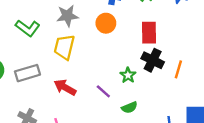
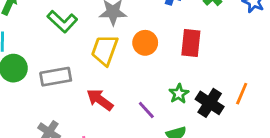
orange circle: (106, 23) -> (145, 43), moved
red rectangle: (149, 33) -> (191, 43), moved
black cross: (153, 60) -> (210, 103), moved

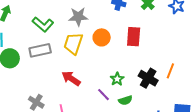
gray rectangle: (56, 77) -> (40, 50), moved
green star: (179, 94) -> (117, 79), moved
purple line: (146, 110) -> (104, 95), moved

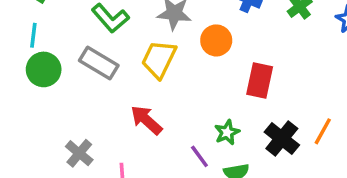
orange circle: (102, 37) -> (216, 40), moved
red rectangle: (134, 37) -> (260, 81), moved
gray rectangle: (40, 50) -> (99, 63), turned 35

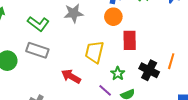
orange circle: (216, 40) -> (113, 17), moved
yellow trapezoid: (159, 59) -> (94, 52), moved

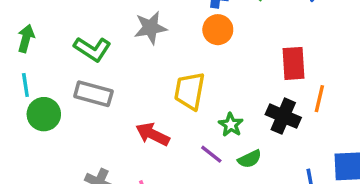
red rectangle: (130, 40) -> (293, 63), moved

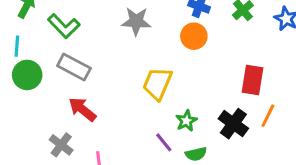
green L-shape: (92, 49) -> (64, 26), moved
red arrow: (153, 134) -> (82, 109), moved

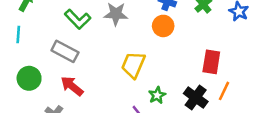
green L-shape: (64, 26) -> (78, 19), moved
green circle: (27, 75) -> (29, 78), moved

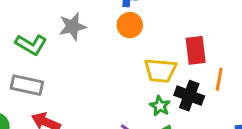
yellow trapezoid: (133, 65) -> (160, 71), moved, turned -92
green star: (157, 95) -> (160, 106), moved

